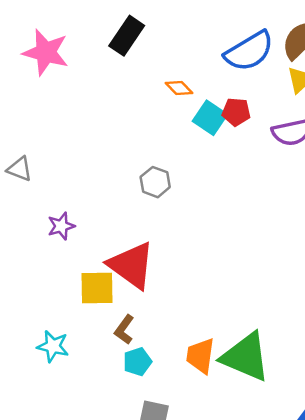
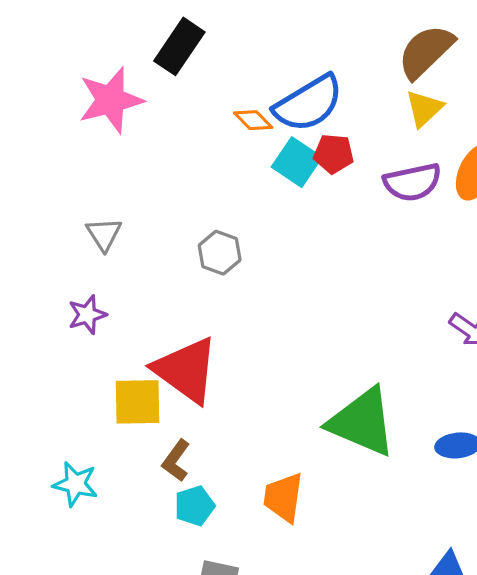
blue semicircle: (249, 51) -> (308, 103), moved
pink star: (46, 52) -> (111, 100), moved, turned -30
gray triangle: (20, 169) -> (104, 234), moved, turned 36
green triangle: (246, 357) -> (362, 422), moved

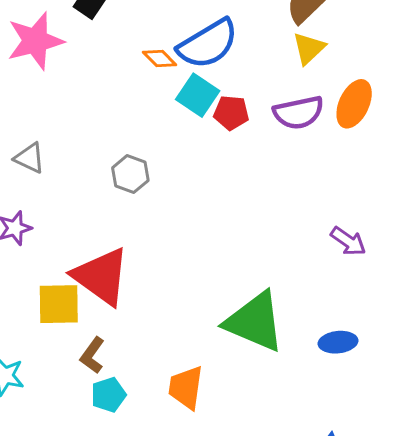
red pentagon: (334, 154) -> (231, 113), moved
gray triangle: (104, 234) -> (29, 158), turned -32

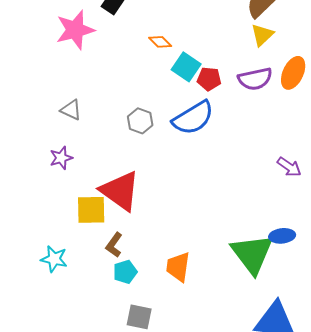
blue semicircle: (208, 44) -> (193, 118), moved
green triangle: (255, 322) -> (252, 254), moved, turned 30

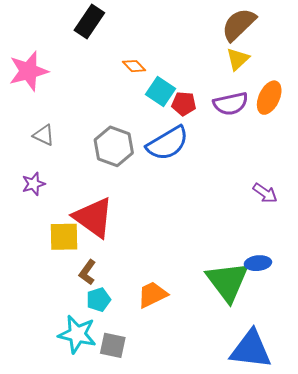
pink star: (75, 30) -> (28, 71), moved
gray hexagon: (140, 121) -> (114, 146), size x1.5
cyan star: (54, 259) -> (77, 334), moved, size x1.4
orange trapezoid: (178, 267) -> (152, 295), turned 56

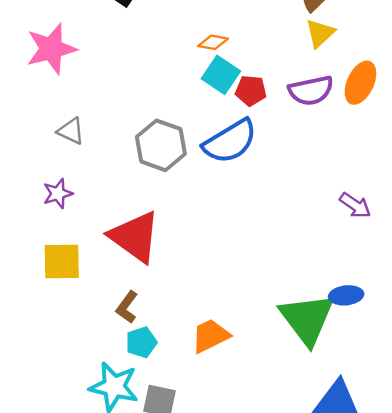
orange diamond: (134, 66) -> (213, 42), moved, turned -35
yellow square: (64, 237) -> (62, 261), moved

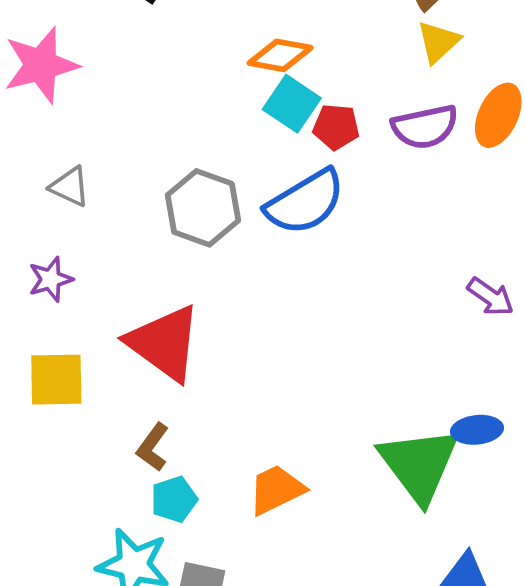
orange diamond: (213, 42) -> (280, 55), size x1.4

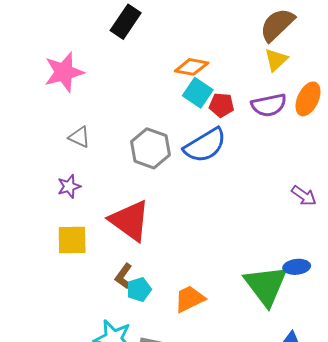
cyan pentagon: (174, 499) -> (139, 289), moved

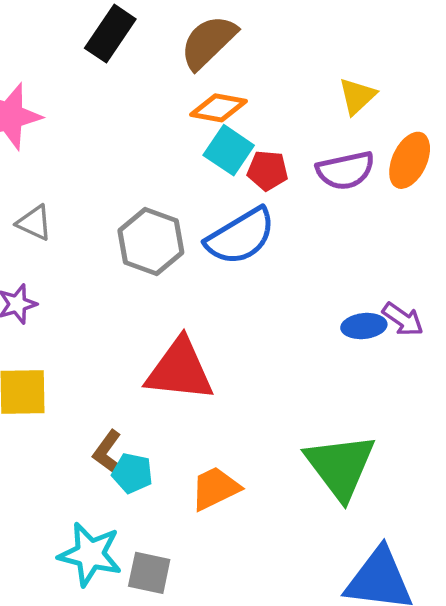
brown semicircle: (277, 25) -> (208, 42), moved
red triangle: (130, 220) -> (180, 370), moved, turned -30
blue ellipse: (297, 267) -> (364, 326), moved
cyan pentagon: (139, 289) -> (132, 473), turned 30

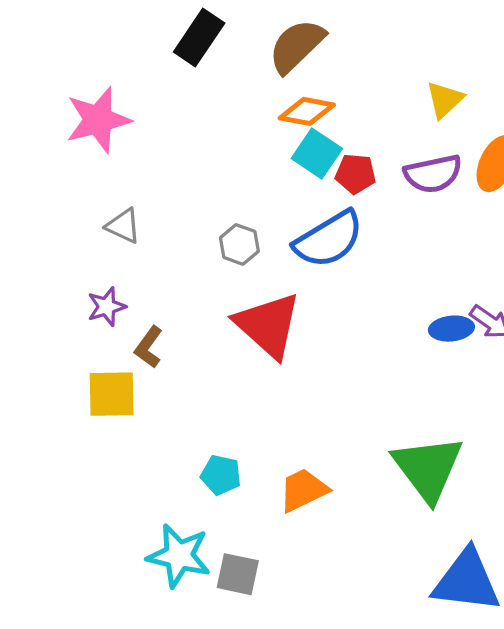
gray hexagon: (151, 241) -> (239, 244), size x0.6
red triangle: (180, 370) -> (268, 325), moved, turned 36
brown L-shape: (107, 451) -> (149, 347), moved

